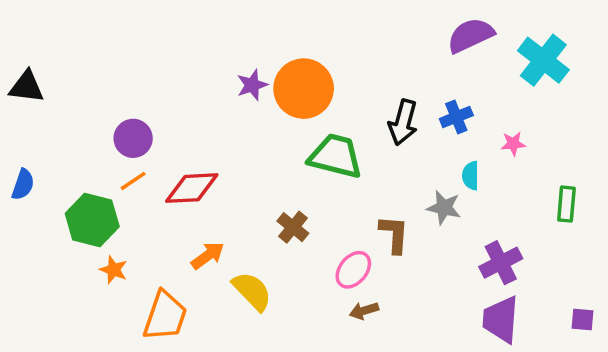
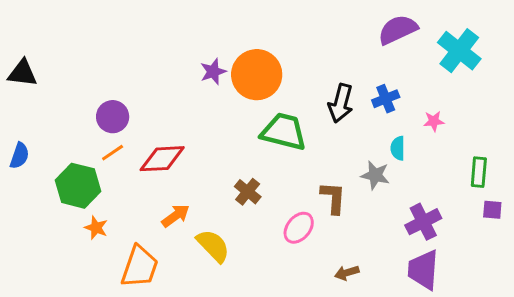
brown arrow: (364, 311) -> (347, 273), moved
purple square: (582, 319) -> (492, 210), moved

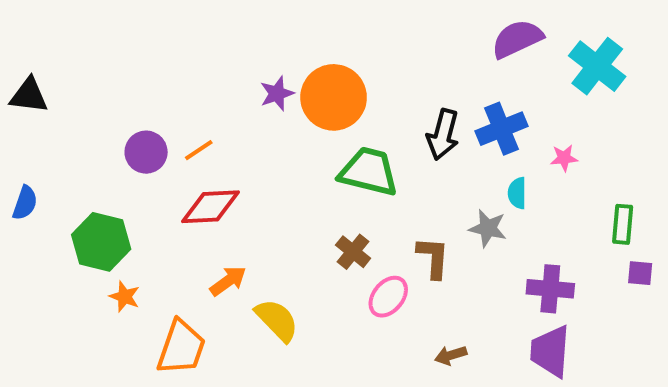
blue cross: (386, 99) -> (502, 129), size x1.4
orange line: (113, 153) -> (199, 150), moved
brown cross: (248, 192) -> (353, 252), moved
purple cross: (423, 222) -> (550, 289), turned 32

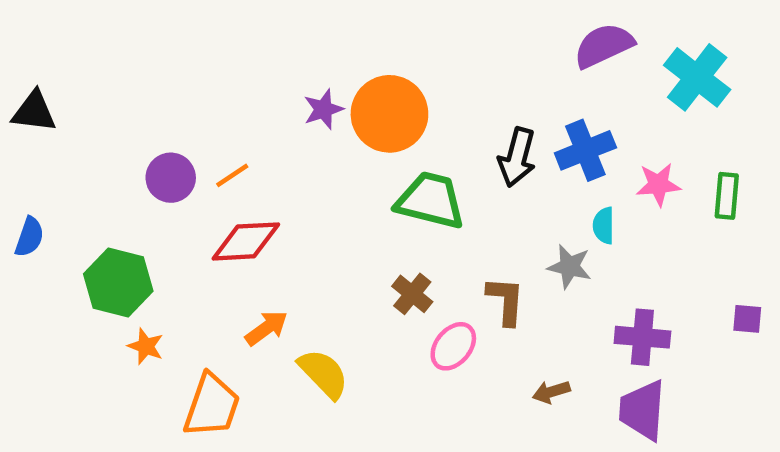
pink star: (564, 158) -> (658, 185), size x1.4
green rectangle: (623, 224) -> (727, 196), moved
brown arrow: (451, 355) -> (551, 392), moved

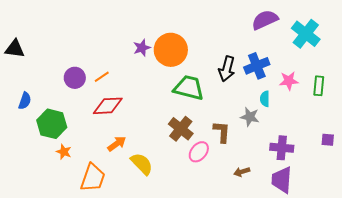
blue semicircle: (29, 237) -> (25, 101), moved
brown cross: (412, 294) -> (181, 129), size x1.4

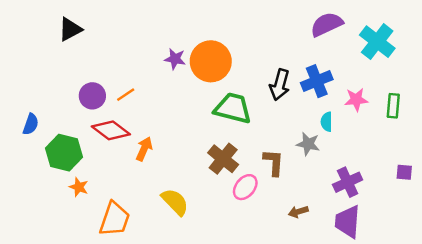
purple star: (142, 48) -> (175, 59), turned 30
black triangle: (15, 49) -> (70, 29), moved, turned -35
red diamond: (108, 106) -> (111, 130), moved, turned 40
orange arrow: (117, 144) -> (144, 149), moved, turned -30
purple cross: (282, 148) -> (348, 182), turned -30

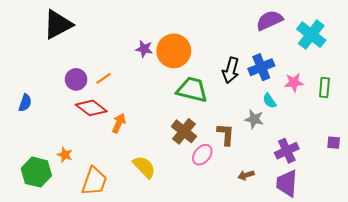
black triangle: (70, 29) -> (58, 24), size x1.5
cyan semicircle: (327, 122) -> (269, 101), turned -35
green hexagon: (64, 153) -> (36, 172), moved

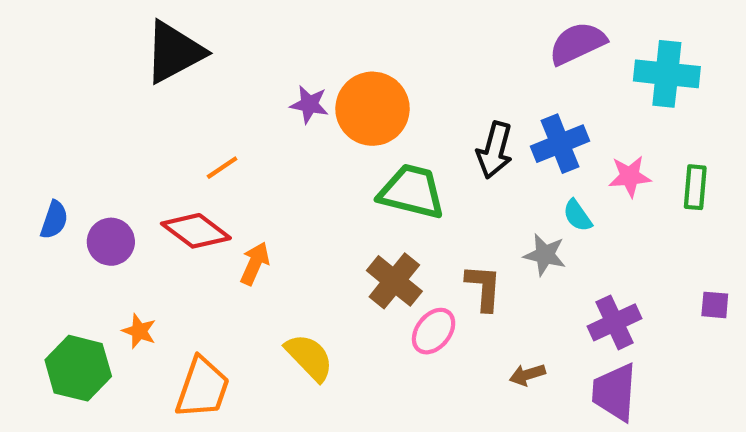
black triangle: (58, 24) -> (174, 52), moved
cyan cross: (311, 35) -> (667, 74), turned -32
purple circle: (76, 79) -> (111, 242), moved

